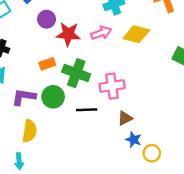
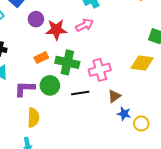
yellow diamond: (136, 34) -> (142, 63), moved

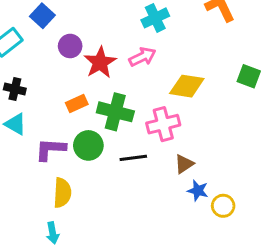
red star: (56, 30) -> (100, 62), turned -30
yellow diamond: (142, 63) -> (187, 86), moved

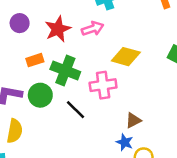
purple circle: (70, 46) -> (20, 23), moved
black line: (133, 158) -> (76, 110), turned 45
brown triangle: (184, 164) -> (133, 120), moved

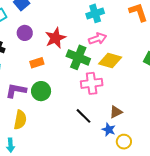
pink arrow: (93, 29) -> (98, 39), moved
green cross: (65, 70) -> (78, 57), moved
black line: (76, 110) -> (84, 116), moved

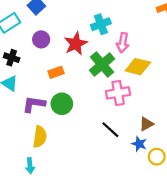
cyan cross: (95, 13) -> (101, 24), moved
pink arrow: (98, 39) -> (123, 43), turned 120
green cross: (78, 57) -> (102, 65), turned 30

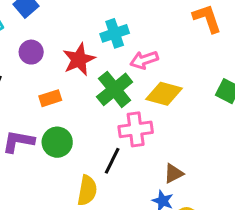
pink arrow: (123, 43) -> (144, 60), turned 60
black line: (110, 130) -> (112, 161), moved, turned 72
yellow semicircle: (40, 137) -> (87, 190), moved

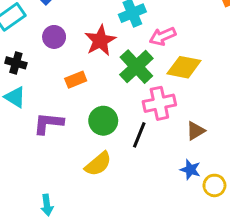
green circle: (57, 142) -> (103, 121), moved
brown triangle: (174, 174) -> (196, 131), moved
yellow semicircle: (87, 190) -> (98, 164), moved, turned 44

